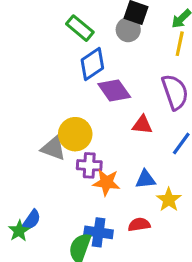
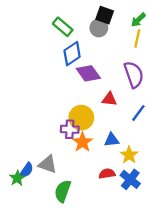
yellow circle: (75, 134) -> (81, 118), moved
gray triangle: (53, 148) -> (48, 164), moved
orange star: (106, 182) -> (82, 142), turned 30
blue cross: (99, 232) -> (130, 179), moved, turned 30

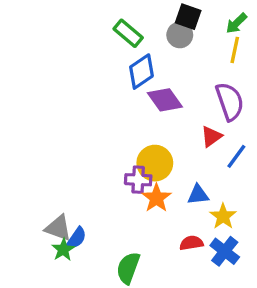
red triangle: (109, 99) -> (211, 136), moved, turned -42
gray triangle: (48, 164) -> (58, 228), moved

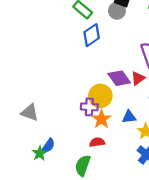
purple diamond: (165, 100) -> (119, 78), moved
gray triangle: (58, 228) -> (30, 112), moved
red semicircle: (191, 243) -> (97, 142), moved

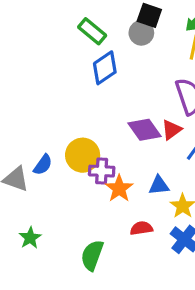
yellow circle: (100, 96) -> (83, 155), moved
red semicircle: (97, 142) -> (141, 228), moved
blue semicircle: (48, 146) -> (43, 165), moved

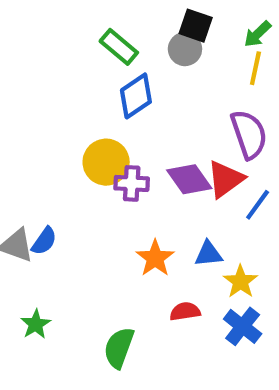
red triangle: (172, 130) -> (226, 179), size x1.4
yellow circle: (83, 155) -> (106, 162), moved
blue semicircle: (43, 165) -> (44, 241), moved
purple cross: (102, 171) -> (132, 183), moved

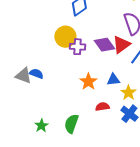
blue semicircle: (44, 241) -> (36, 74), turned -104
green star: (36, 324) -> (41, 126), moved

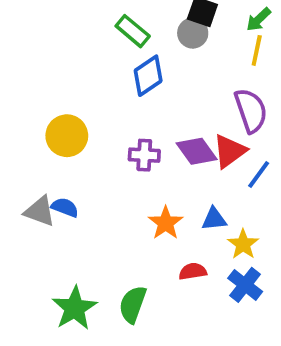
yellow circle: (65, 37) -> (67, 136), moved
green star: (41, 126) -> (75, 308), size x1.6

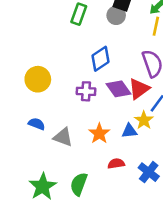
green rectangle: (133, 31) -> (79, 14), turned 70
blue diamond: (148, 76) -> (100, 59), moved
gray triangle: (40, 211) -> (63, 137), moved
yellow star: (243, 244) -> (144, 120), moved

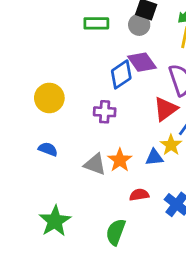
green rectangle: (79, 14) -> (96, 23), turned 70
purple diamond: (119, 89) -> (142, 62), moved
gray triangle: (63, 137) -> (95, 164), moved
green semicircle: (79, 184) -> (116, 232), moved

